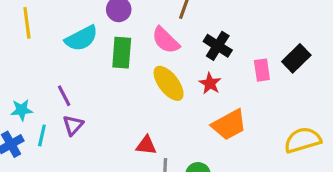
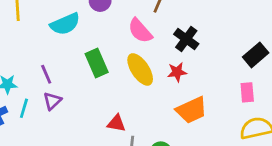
green rectangle: (122, 53) -> (97, 63), moved, turned -32
pink rectangle: (262, 70) -> (247, 92), moved
red star: (210, 83) -> (177, 72), turned 30

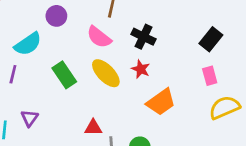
red star: (177, 72) -> (141, 69), turned -30
purple line: (46, 74) -> (13, 74), moved, turned 48

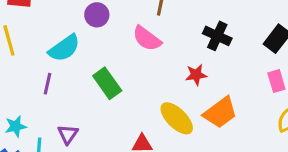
black cross: (143, 37) -> (217, 36), moved
red star: (141, 69) -> (196, 75), turned -30
yellow ellipse: (106, 73) -> (177, 118), moved

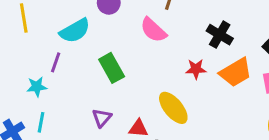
orange trapezoid: (220, 113) -> (236, 72), moved
cyan star: (16, 126) -> (37, 87), moved
purple triangle: (68, 134) -> (102, 118), moved

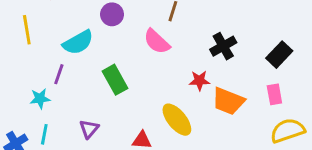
black cross: (220, 35) -> (223, 46), turned 30
orange trapezoid: (236, 72) -> (228, 101), moved, turned 52
purple triangle: (102, 118) -> (89, 129), moved

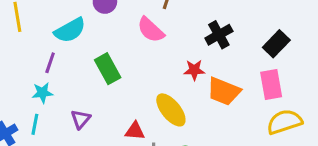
pink rectangle: (274, 94) -> (271, 85), size x1.4
cyan star: (40, 99) -> (42, 93), moved

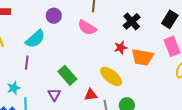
green rectangle: (108, 69) -> (67, 75), moved
cyan star: (42, 93) -> (14, 88), moved

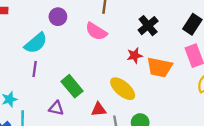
purple line: (27, 63) -> (35, 69), moved
purple triangle: (54, 95) -> (56, 108), turned -48

